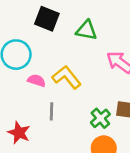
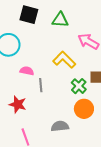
yellow L-shape: (67, 77) -> (64, 60), moved
pink semicircle: (37, 81) -> (27, 71), moved

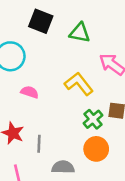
gray line: (41, 85) -> (39, 144), moved

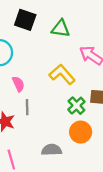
pink semicircle: (30, 92) -> (18, 84), turned 49
gray line: (39, 144) -> (27, 107), moved

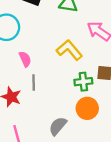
green cross: (76, 106) -> (83, 82), turned 36
gray semicircle: (52, 150) -> (58, 126), turned -48

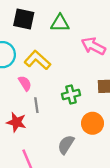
yellow L-shape: (69, 50) -> (37, 60), moved
green cross: (83, 82) -> (71, 95), moved

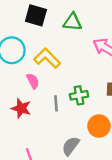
gray line: (36, 105) -> (56, 103), moved
red star: (16, 122) -> (21, 108), moved

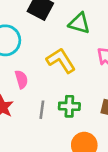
yellow L-shape: (47, 58) -> (61, 61), moved

